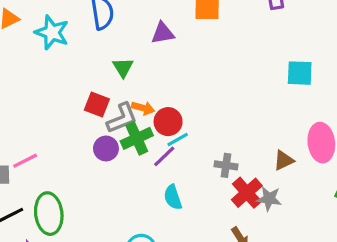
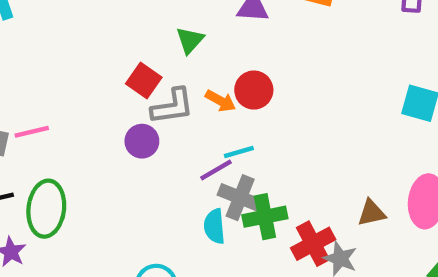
orange arrow: (143, 108) -> (221, 101), moved
red circle: (168, 122) -> (254, 90), moved
green cross: (137, 138) -> (265, 217), moved
gray cross: (226, 165) -> (240, 198), moved, size x1.4

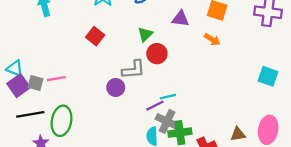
red square: (144, 81) -> (95, 36), moved
red circle: (254, 90) -> (157, 54), moved
orange arrow: (221, 101) -> (212, 39), moved

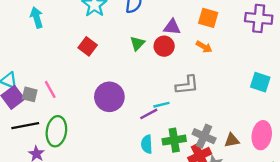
red circle: (157, 54) -> (164, 46), moved
gray L-shape: (133, 70) -> (187, 85), moved
pink line: (56, 79) -> (50, 89), turned 72
purple circle: (116, 87) -> (109, 97), size x1.6
gray cross: (167, 121) -> (204, 136), moved

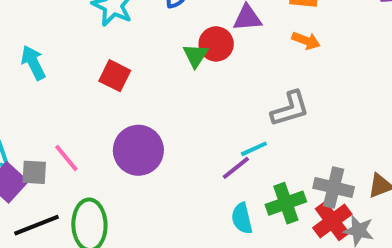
cyan arrow: (37, 17) -> (33, 63), moved
red circle: (164, 46) -> (216, 44), moved
purple circle: (109, 97) -> (138, 150), moved

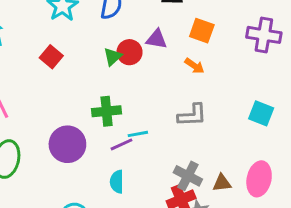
gray L-shape: (290, 109) -> (192, 115), moved
purple circle: (138, 150) -> (67, 144), moved
green cross: (286, 203) -> (107, 111), moved

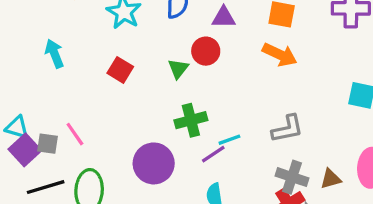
purple triangle: (156, 39) -> (224, 17), moved
green triangle: (113, 57) -> (178, 69), moved
orange arrow: (194, 66) -> (280, 55), size x1.5
gray L-shape: (192, 115) -> (287, 129), moved

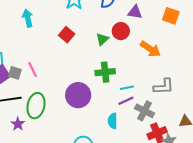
orange arrow: (280, 55) -> (150, 49), moved
purple line: (213, 154) -> (126, 101), moved
gray cross: (292, 177) -> (145, 111), moved

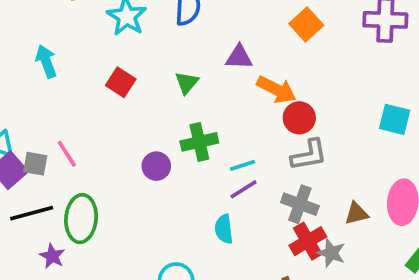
purple triangle: (135, 12) -> (239, 57), moved
orange square: (171, 16) -> (306, 25), turned 36
red circle: (121, 31) -> (299, 118), moved
purple circle: (78, 95) -> (156, 166), moved, size x0.6
gray cross: (145, 111) -> (300, 204), moved

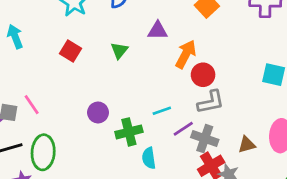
orange arrow: (276, 90) -> (186, 54), turned -88
green cross: (199, 142) -> (129, 132), moved
purple line: (244, 189) -> (183, 129), moved

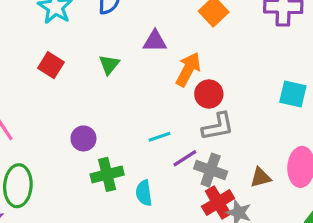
green cross: (129, 132) -> (107, 174), moved

